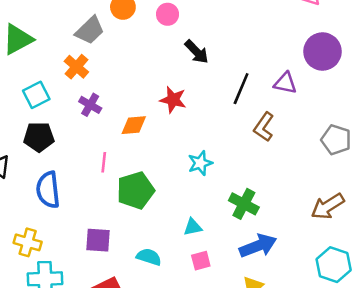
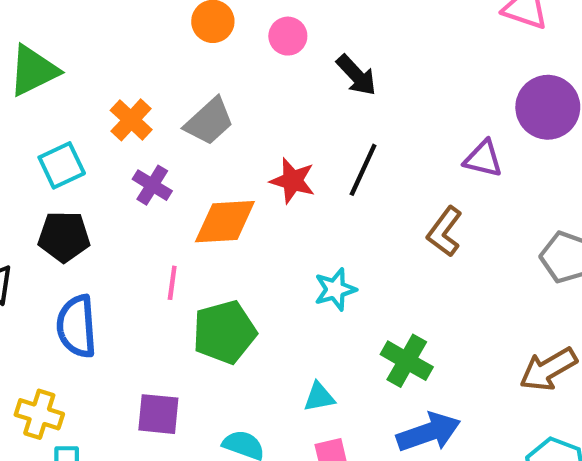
gray trapezoid: (90, 30) -> (209, 121), moved
black arrow: (197, 52) -> (356, 75), moved
black line: (241, 89) -> (363, 170), moved
orange diamond: (134, 125) -> (225, 222), size x1.4

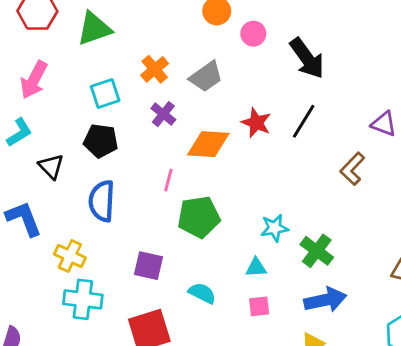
pink circle: (288, 36) -> (253, 34), moved
black arrow: (356, 75) -> (307, 58), size x1.4
cyan star: (335, 289) -> (274, 228), moved

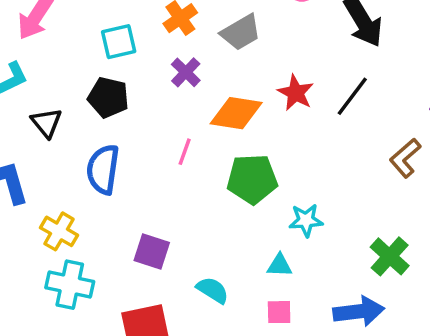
green pentagon: (199, 217) -> (252, 179), moved
green cross: (317, 251) -> (390, 256), moved

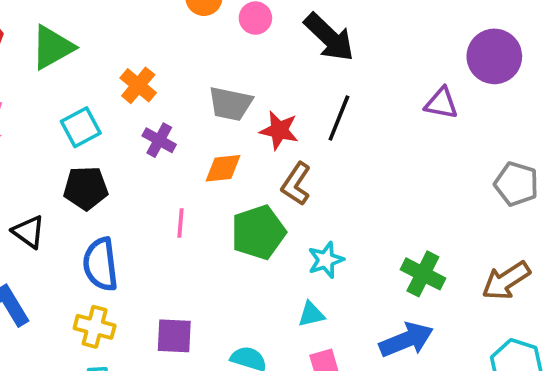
gray trapezoid: (241, 32) -> (230, 104), moved, turned 57
orange diamond: (236, 113) -> (223, 168), size x0.7
brown L-shape: (405, 158) -> (296, 184), moved
yellow cross: (59, 231) -> (95, 327), moved

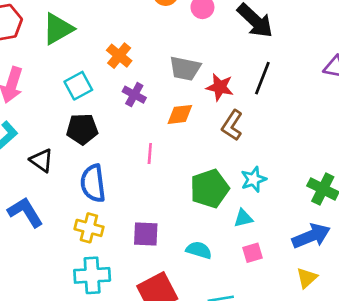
green pentagon: (258, 232) -> (210, 189), moved

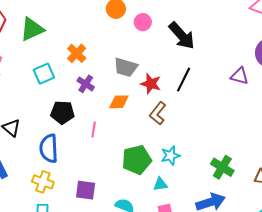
black pentagon: (82, 129) -> (62, 112), moved

